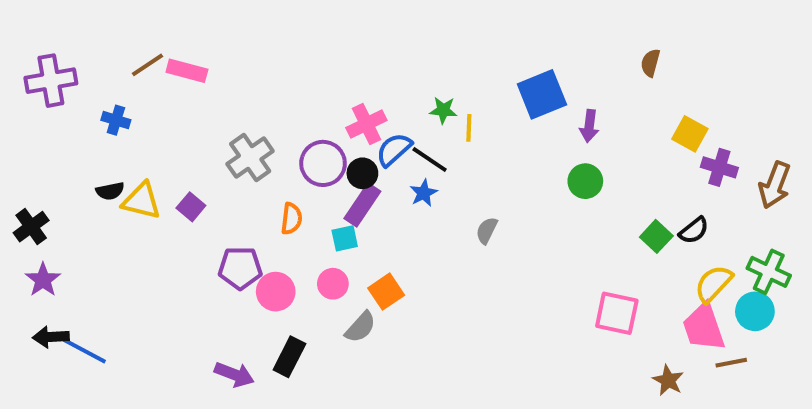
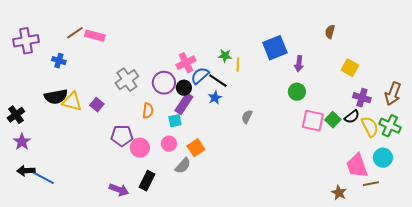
purple cross: (719, 167) -> (362, 98), moved
black semicircle: (110, 191) -> (56, 97), size x1.6
green cross: (769, 272) -> (390, 126), moved
yellow semicircle: (713, 284) -> (370, 127), moved, turned 110
pink square: (617, 313) -> (313, 121), moved

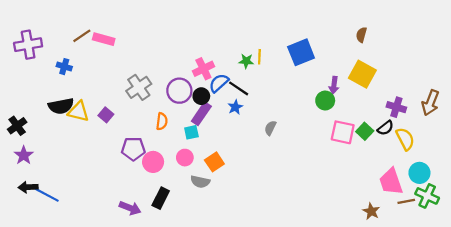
purple arrow: (299, 64) -> (334, 85), moved
yellow line: (238, 65) -> (259, 57), moved
yellow square: (350, 68) -> (362, 74), moved, size x1.4
green cross: (390, 126) -> (427, 196), moved
gray semicircle: (183, 166) -> (200, 182), turned 60

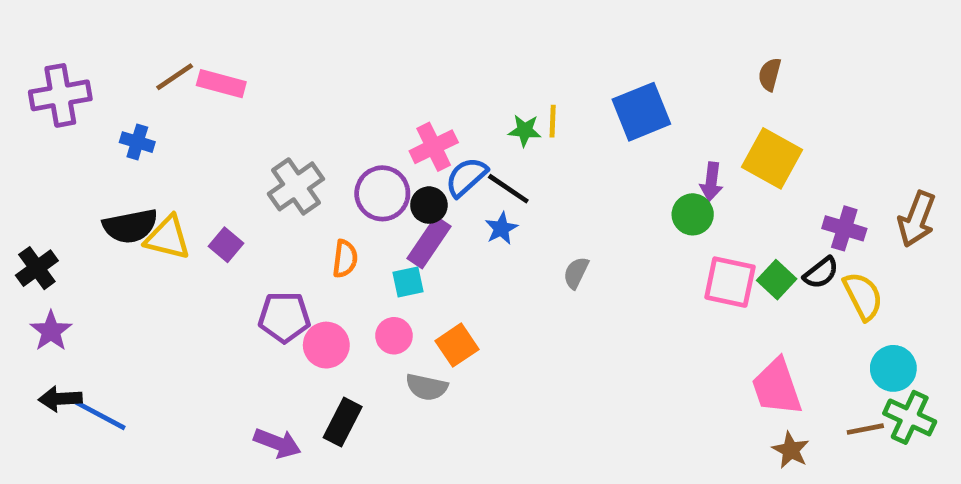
pink trapezoid: (391, 182) -> (777, 387), moved

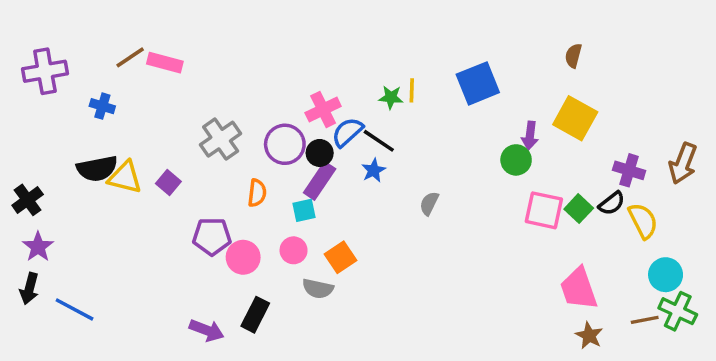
black arrow: (60, 399) -> (29, 289), moved, turned -72

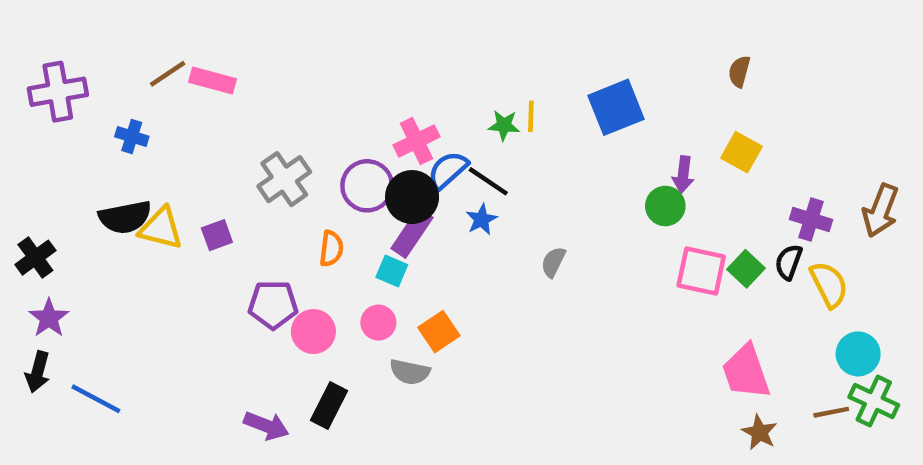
yellow square: (575, 118) -> (742, 152), size x0.7
black circle: (320, 153) -> (412, 197), size x1.5
purple square: (168, 183) -> (217, 235), turned 30
black semicircle: (612, 203) -> (789, 262), turned 148
cyan square: (304, 210) -> (392, 271), turned 35

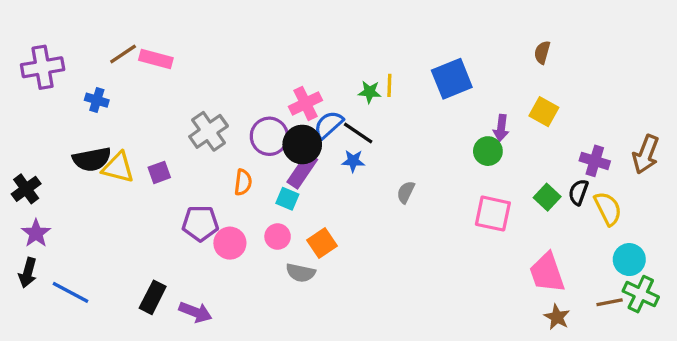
blue star: (481, 219) -> (353, 161), turned 30
pink square: (701, 271) -> (493, 214), moved
black rectangle: (329, 405) -> (153, 297), moved

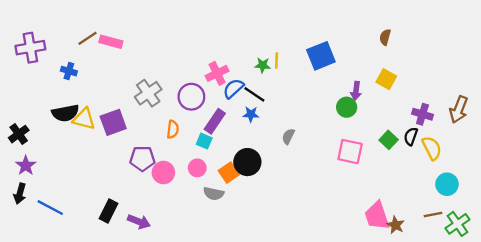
black circle: (302, 144) -> (247, 162), moved
purple square: (159, 172) -> (113, 122), size x1.6
pink trapezoid: (547, 273) -> (377, 216), moved
green cross: (641, 294) -> (457, 224), moved, turned 30

